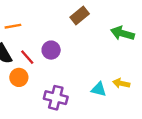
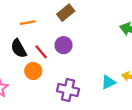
brown rectangle: (80, 15) -> (66, 13), moved
cyan triangle: (99, 89) -> (108, 82), turned -40

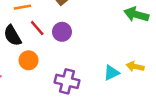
red line: (41, 52) -> (37, 28), moved

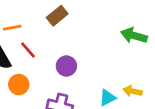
purple circle: (62, 32) -> (66, 66), moved

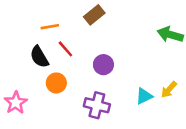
yellow arrow: (133, 91) -> (169, 90), turned -60

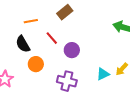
red line: (65, 49) -> (52, 38), moved

